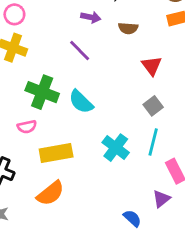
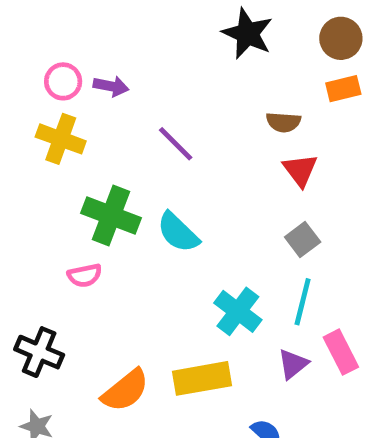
purple arrow: (91, 17) -> (111, 86), moved
brown semicircle: (128, 28) -> (283, 122), moved
yellow rectangle: (56, 153) -> (202, 378), moved
purple triangle: (161, 199) -> (293, 364), moved

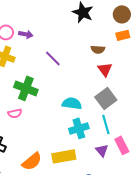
cyan semicircle: (178, 232) -> (72, 103), moved, turned 144
gray square: (303, 240) -> (106, 98), size x1.5
cyan line: (303, 302) -> (106, 124), turned -30
cyan cross: (238, 311) -> (79, 128), turned 36
purple triangle: (293, 364) -> (102, 150), turned -32

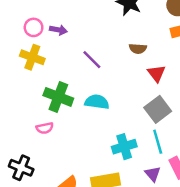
brown semicircle: (98, 49) -> (138, 49), moved
cyan semicircle: (72, 103) -> (97, 102), moved

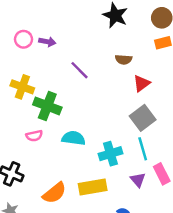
yellow cross: (32, 57) -> (22, 87), moved
red triangle: (156, 73) -> (141, 83), turned 30
cyan semicircle: (97, 102) -> (74, 138), moved

